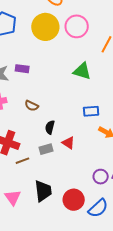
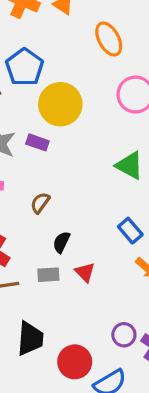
yellow circle: (45, 27) -> (60, 104), moved
brown semicircle: (32, 106) -> (40, 203), turned 88
blue rectangle: (91, 111) -> (130, 231), turned 42

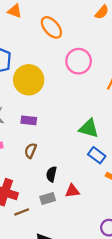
purple rectangle: (37, 142) -> (29, 120), moved
green triangle: (130, 166) -> (89, 128), moved
red triangle: (85, 272) -> (72, 191), turned -40

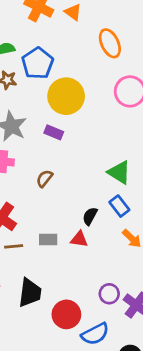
purple rectangle: (29, 120) -> (54, 132), moved
black semicircle: (51, 174) -> (90, 216), moved

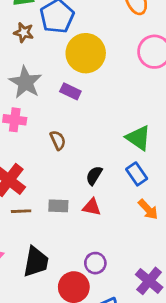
brown semicircle: (44, 179) -> (58, 140), turned 114
black semicircle: (90, 216) -> (94, 175), moved
purple circle: (109, 294) -> (95, 263), moved

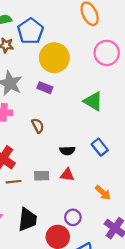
green triangle: (138, 138) -> (93, 101), moved
black semicircle: (94, 175) -> (67, 151), turned -120
orange arrow: (148, 209) -> (103, 193), moved

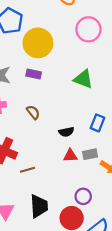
blue rectangle: (100, 147) -> (98, 123), turned 70
gray rectangle: (42, 176) -> (90, 154), moved
brown line: (14, 182) -> (27, 170), moved

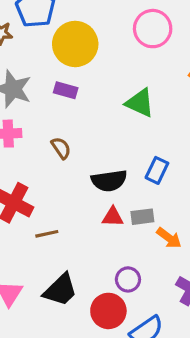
black semicircle: (66, 132) -> (109, 181), size x1.5
black trapezoid: (39, 206) -> (60, 290), turned 45

